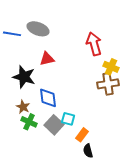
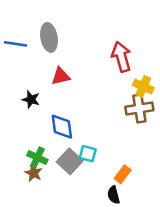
gray ellipse: (38, 29) -> (49, 37), turned 60
black star: (24, 77) -> (31, 99), size x0.6
brown star: (23, 107) -> (34, 173), moved
orange rectangle: (82, 135) -> (123, 174), moved

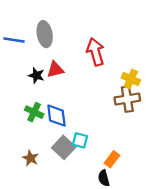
red arrow: (121, 57) -> (95, 52), moved
black star: (31, 99) -> (36, 75), moved
green cross: (37, 158) -> (34, 112), moved

